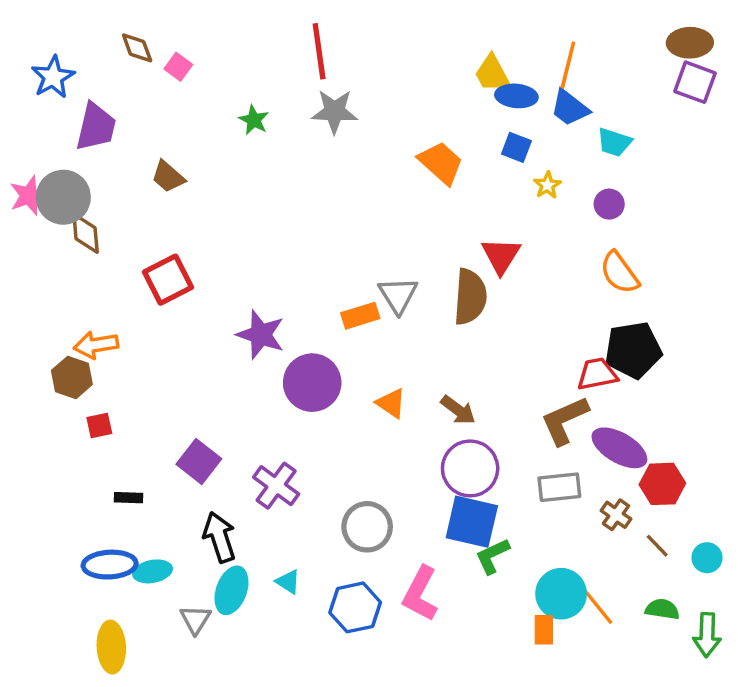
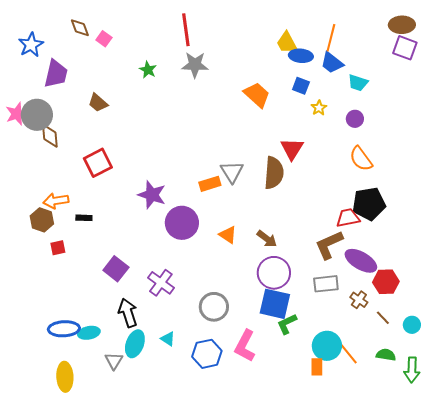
black rectangle: (129, 498) -> (84, 218), moved

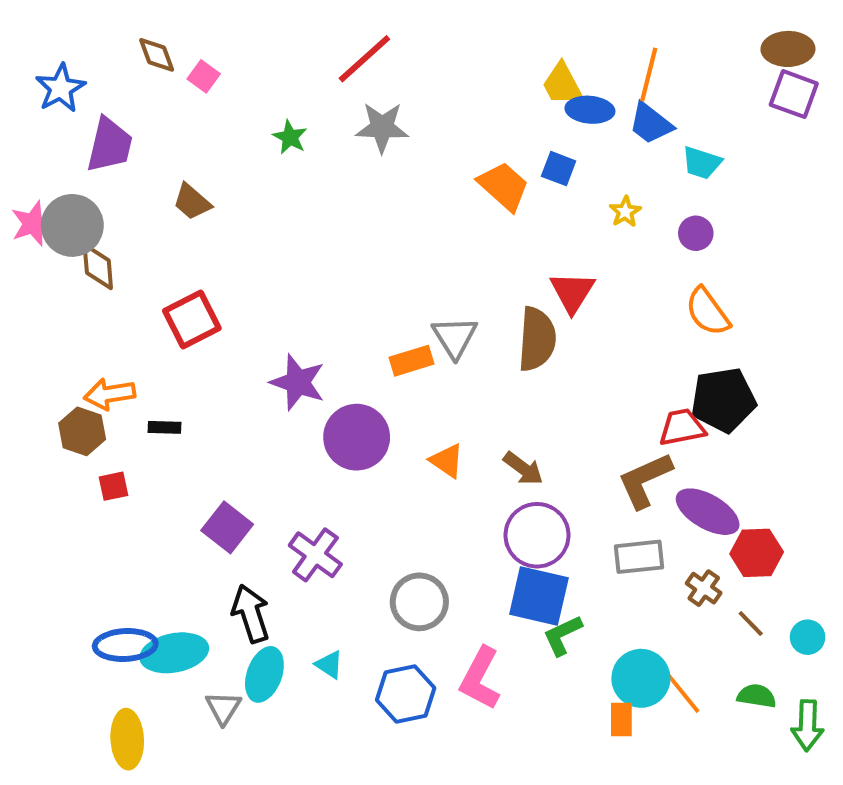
red line: (186, 30) -> (364, 59), turned 56
blue square: (301, 86) -> (559, 169), moved
cyan ellipse: (89, 333) -> (174, 653), size x1.5

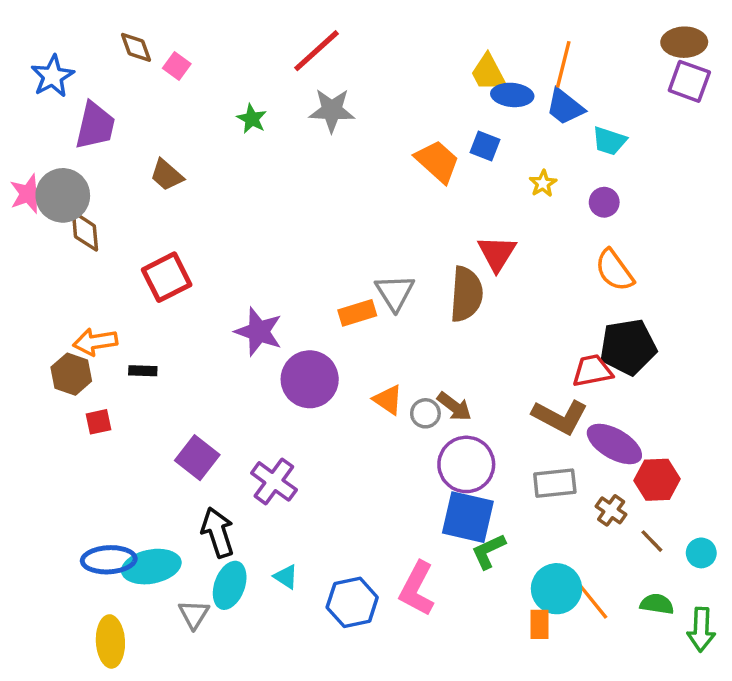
brown L-shape: (645, 480) -> (560, 417), turned -128
gray circle: (419, 602) -> (425, 413), moved, size x0.6

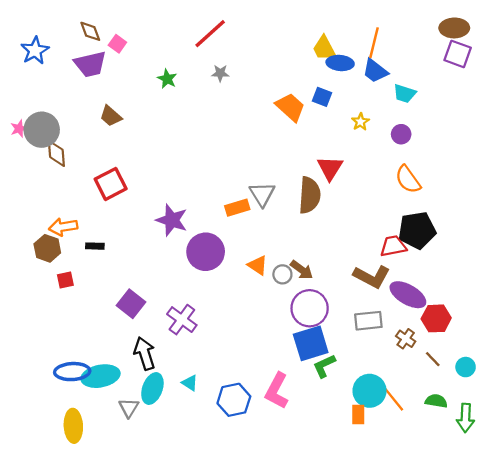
gray star: (332, 110) -> (220, 73), size x0.6
purple trapezoid: (95, 126) -> (90, 64), moved, turned 64
pink star: (29, 194) -> (19, 129), size x0.7
blue square: (468, 517) -> (311, 343), turned -30

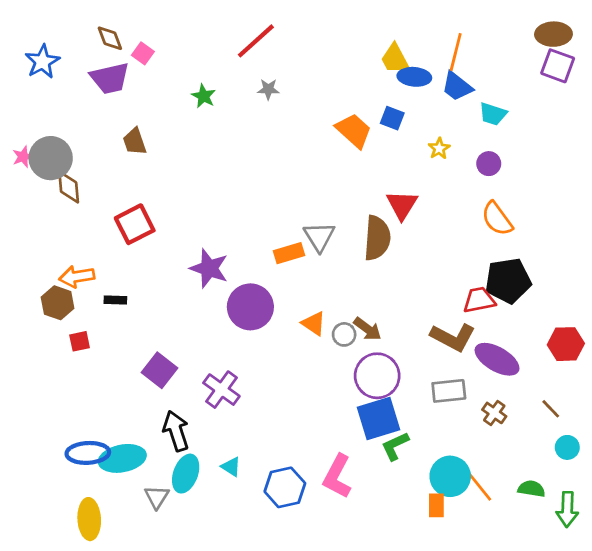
brown trapezoid: (111, 116) -> (135, 142), turned 30
red hexagon: (436, 318) -> (566, 344), moved
brown line: (433, 359) -> (551, 409), moved

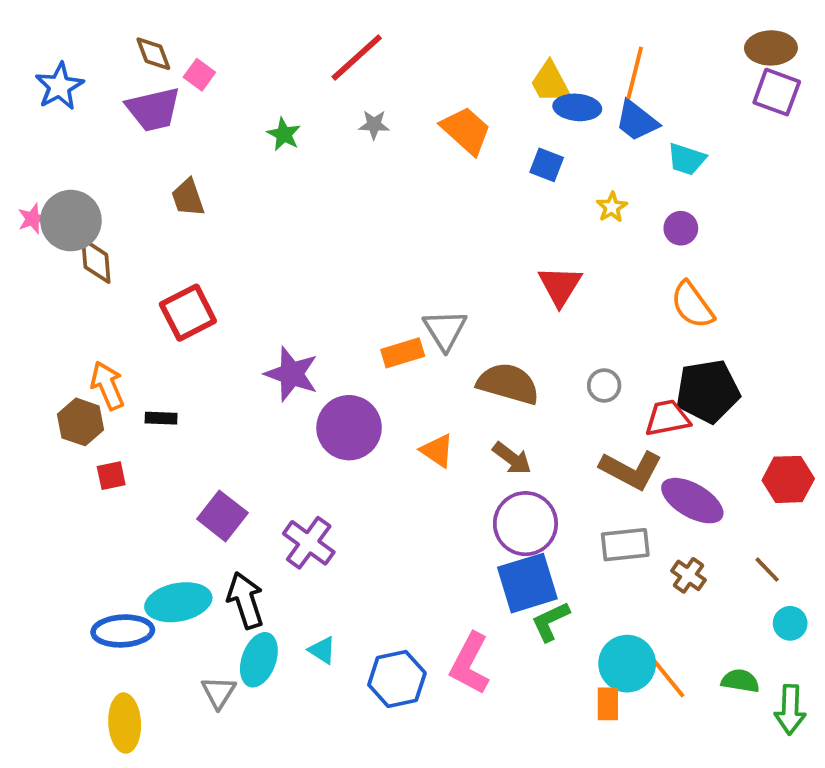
orange trapezoid: (354, 131) -> (466, 130), moved
brown semicircle: (377, 238) -> (508, 384), moved, turned -78
orange arrow: (77, 277) -> (107, 385), turned 76
gray circle: (344, 334) -> (604, 385), moved
cyan ellipse: (122, 458) -> (178, 602), moved

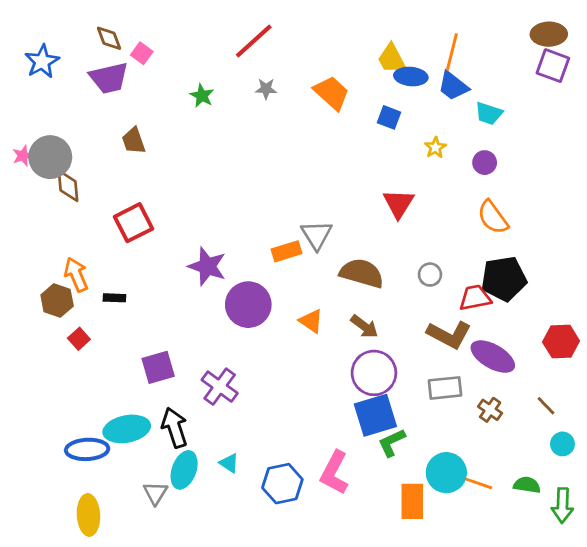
red square: (111, 476) -> (79, 339), turned -30
purple square: (222, 516) -> (158, 367), turned 36
orange line: (667, 677) -> (475, 482), turned -32
orange rectangle: (608, 704) -> (412, 501), moved, size x1.5

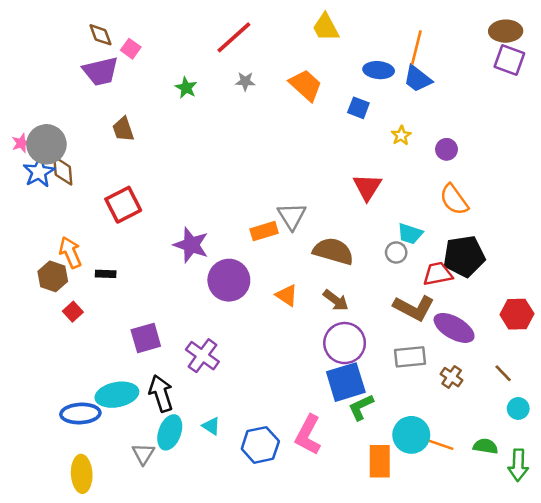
yellow trapezoid: (392, 59) -> (326, 27), moved
blue star: (42, 61) -> (39, 172), moved
cyan trapezoid: (489, 113) -> (410, 234), moved

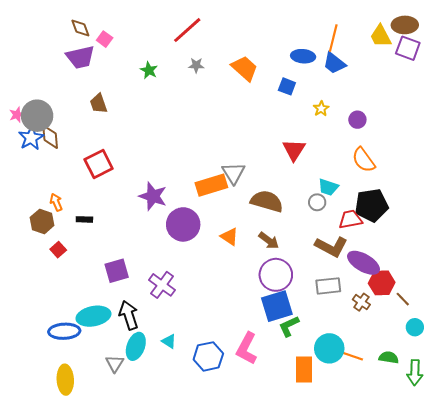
yellow trapezoid: (326, 27) -> (381, 36), moved
orange rectangle: (264, 231) -> (211, 185), size x1.4
orange arrow: (70, 252) -> (56, 202), size x0.7
red hexagon: (517, 314) -> (382, 283), moved

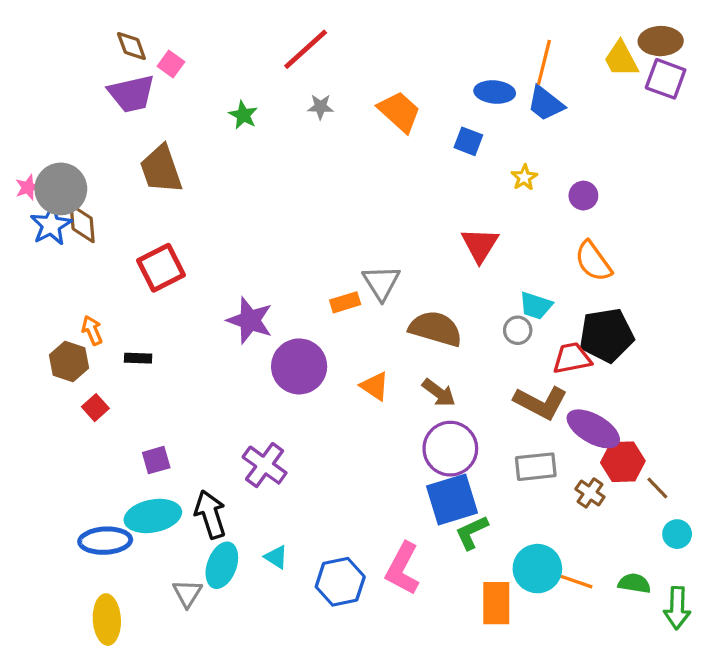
brown trapezoid: (99, 104) -> (161, 169), size x1.5
orange rectangle: (211, 185) -> (345, 302), size x0.6
purple square: (117, 271) -> (156, 460), moved, size x0.7

